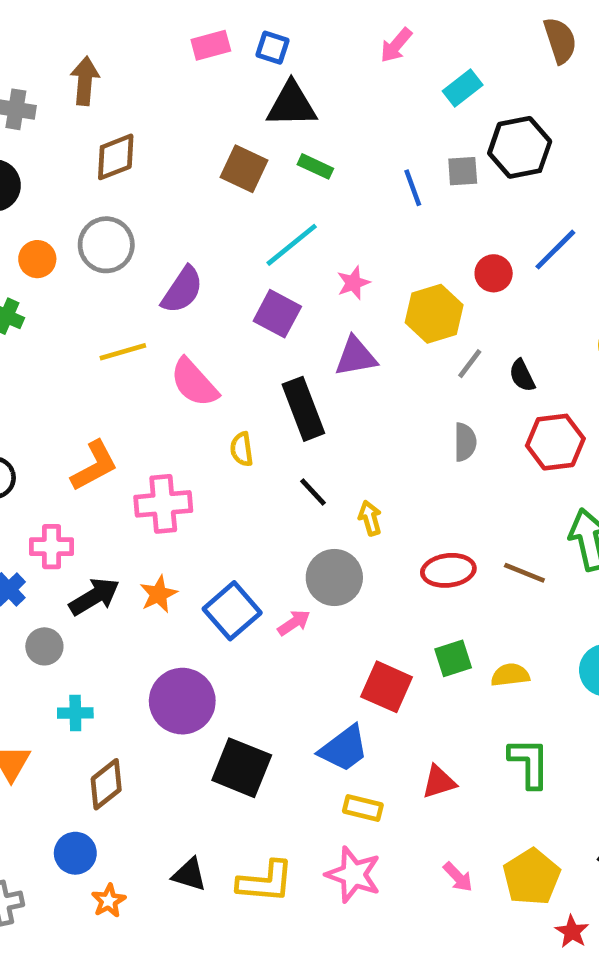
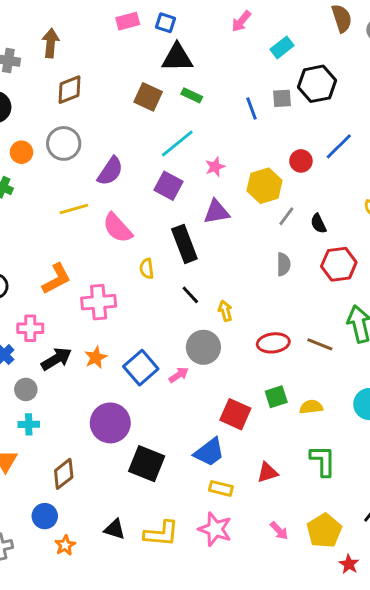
cyan cross: (75, 713) -> (29, 424), moved

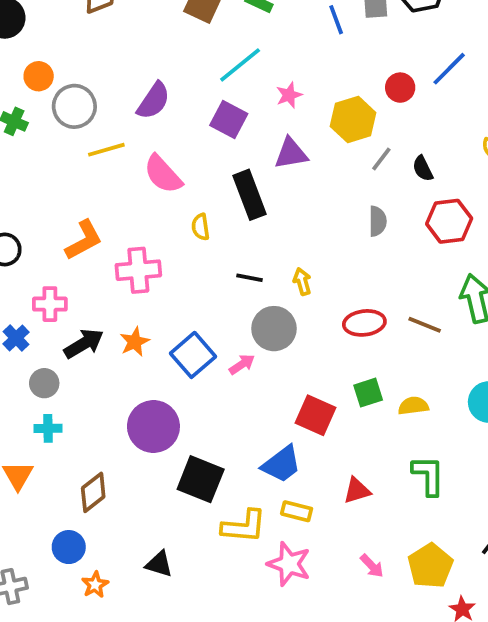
gray circle: (64, 143) -> (74, 106), moved
black line: (190, 295) -> (249, 278), moved, turned -36
yellow L-shape: (161, 534) -> (244, 526), moved

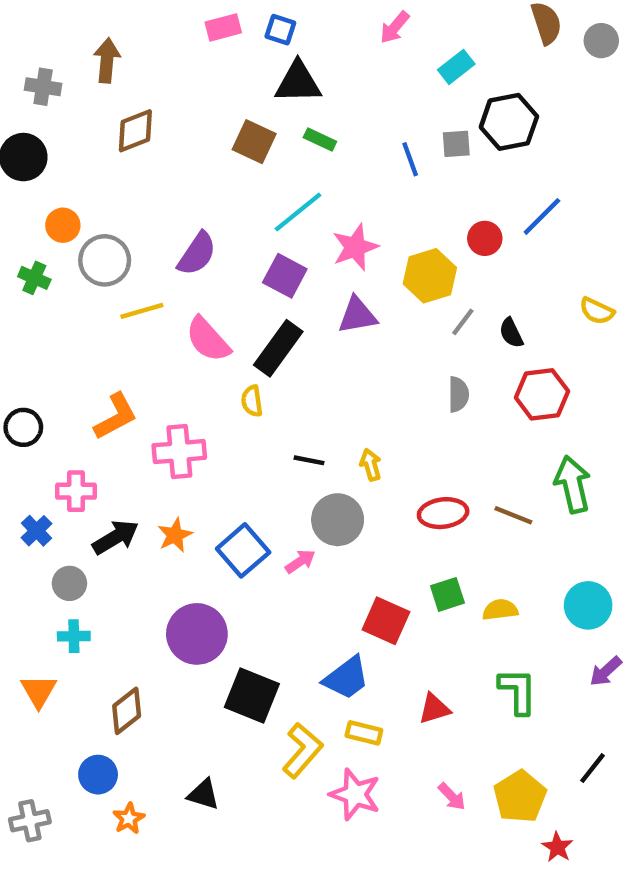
pink star: (289, 95) -> (355, 247), size x1.5
black rectangle: (249, 195) -> (278, 348), moved, turned 57
yellow L-shape: (244, 526) -> (302, 750), turned -54

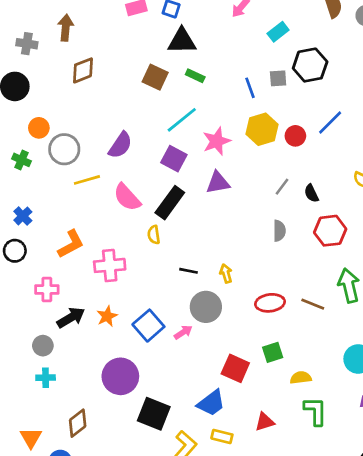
yellow hexagon: (430, 276) -> (262, 129), moved
blue cross: (36, 531) -> (23, 216), moved
yellow semicircle: (500, 610) -> (301, 378), moved
orange triangle: (39, 691) -> (31, 438), moved

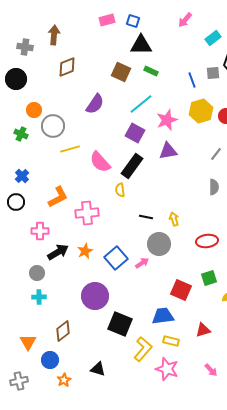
purple semicircle: (120, 145) -> (95, 104), moved
blue trapezoid: (211, 403) -> (163, 316), turned -150

